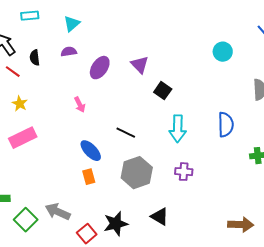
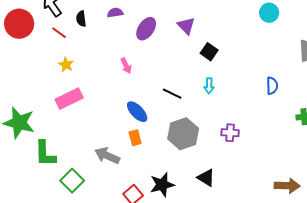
blue semicircle: (226, 125) -> (272, 86), size x0.7
cyan arrow: (178, 129) -> (209, 86), moved, size x0.6
gray arrow: (58, 212) -> (107, 156), moved

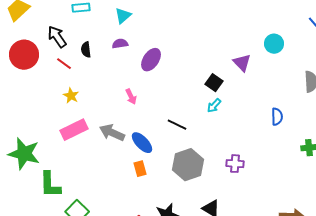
purple triangle: (186, 26) -> (242, 63), moved
cyan arrow: (209, 86) -> (214, 106), moved, turned 42
gray arrow: (107, 156) -> (112, 133), moved

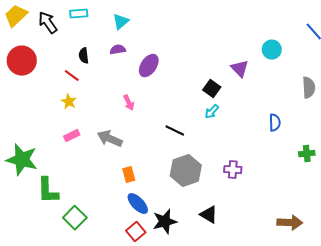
black arrow: (57, 37) -> (48, 23), moved
red line: (64, 64) -> (72, 76), moved
pink rectangle: (74, 130) -> (72, 136), size x0.6
blue ellipse: (142, 143) -> (138, 204), moved
orange rectangle: (140, 169) -> (129, 175), moved

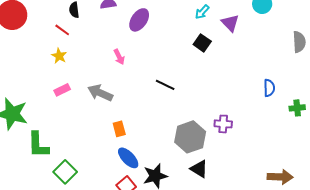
cyan arrow: (212, 112) -> (202, 12), moved
blue semicircle: (275, 123) -> (269, 88), moved
gray hexagon: (186, 171) -> (190, 137), moved

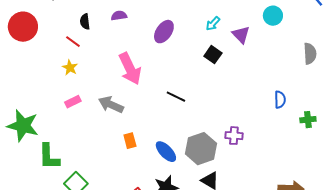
purple ellipse: (139, 20) -> (164, 32), moved
pink arrow: (119, 57) -> (130, 69), size x2.0
blue ellipse: (128, 158) -> (166, 152), moved

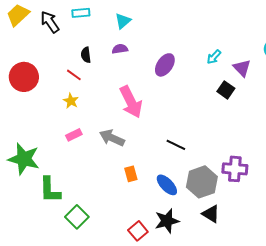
red circle: (23, 27) -> (24, 77), moved
black square: (213, 55) -> (226, 90), moved
black line: (176, 97) -> (176, 145), moved
purple cross: (234, 136) -> (235, 169), size x1.4

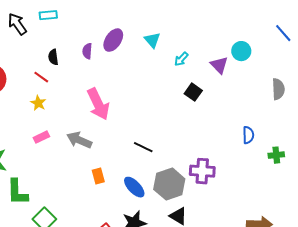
cyan triangle: (123, 21) -> (152, 40), moved, turned -30
purple semicircle: (120, 49) -> (87, 51), turned -77
purple ellipse: (165, 65) -> (113, 40), moved
purple triangle: (242, 68) -> (219, 65), moved

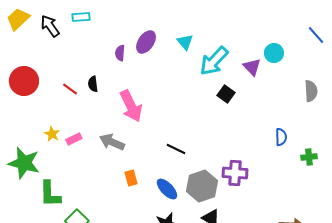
black semicircle: (53, 57) -> (93, 84), moved
cyan arrow: (181, 59) -> (214, 61), size x2.0
red line: (41, 77) -> (70, 89), moved
yellow star: (38, 103) -> (52, 134), moved

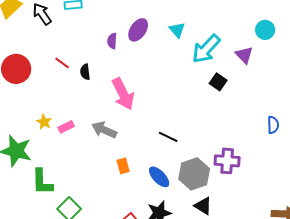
cyan circle: (274, 53) -> (265, 30), moved
red line: (70, 89) -> (62, 63), moved

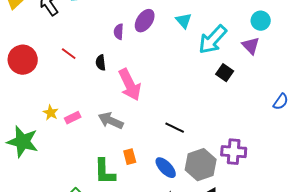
cyan circle: (265, 30) -> (261, 21), moved
black semicircle: (85, 72) -> (101, 63), moved
blue semicircle: (273, 125) -> (281, 102), moved, turned 36
green L-shape: (42, 182) -> (105, 172), moved

